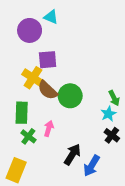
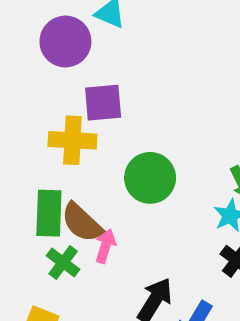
yellow cross: (33, 78) -> (72, 140), turned -30
brown semicircle: (48, 90) -> (82, 223), moved

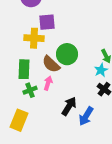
brown semicircle: (82, 223) -> (51, 64), moved
green cross: (63, 263) -> (30, 90), turned 32

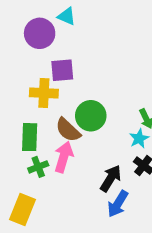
pink arrow: (48, 83) -> (64, 157), size x1.5
black arrow: (69, 106) -> (111, 178), moved

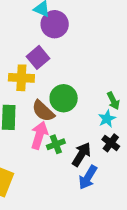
purple circle: (40, 33) -> (55, 24), moved
purple square: (62, 70) -> (38, 57), turned -35
green cross: (38, 167) -> (56, 144), moved

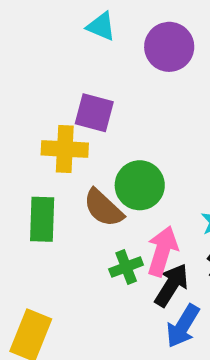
purple circle: (55, 24) -> (169, 47), moved
purple square: (38, 57) -> (94, 113), turned -35
pink arrow: (39, 135) -> (162, 251), moved

